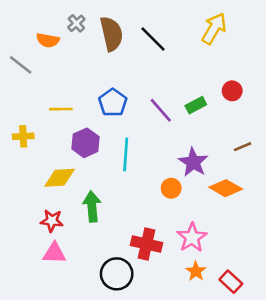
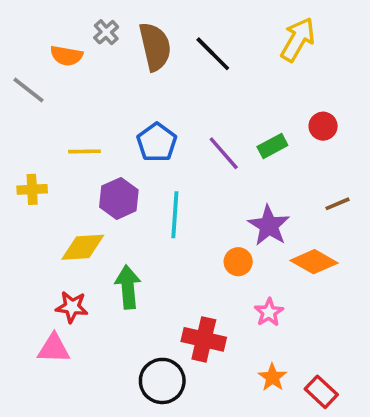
pink star: (192, 238) -> (269, 312), moved, size x0.7
pink triangle: (54, 253) -> (54, 348), moved

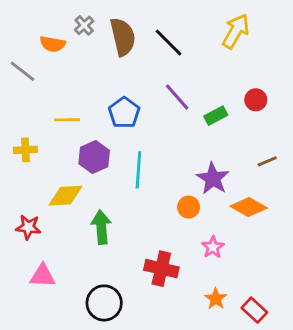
purple line: (224, 153) -> (177, 97), moved
red star: (72, 307) -> (28, 227), moved
black circle: (162, 381) -> (104, 303), moved

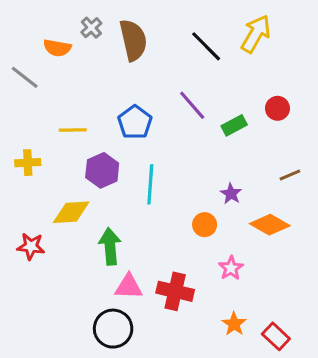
black line: (169, 43) -> (206, 46), moved
purple star: (213, 178) -> (231, 194), size x0.6
pink triangle: (43, 276) -> (129, 287), moved

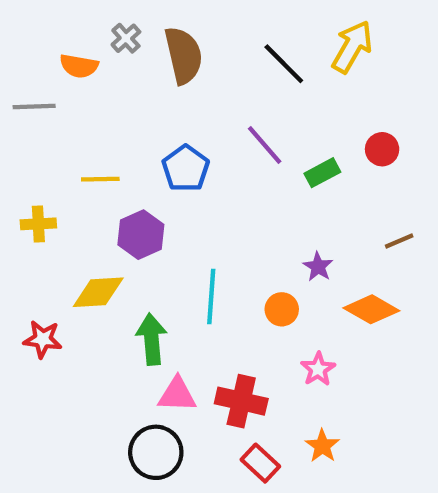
gray line: (25, 77) -> (34, 107), turned -40
cyan line: (150, 184) -> (211, 297), moved
red rectangle: (276, 336) -> (260, 463), moved

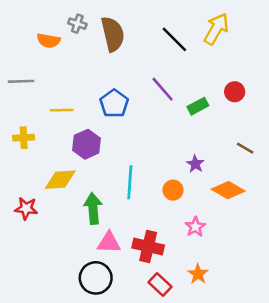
gray cross: (126, 38) -> (77, 24), turned -30
gray line: (34, 107) -> (21, 81), moved
brown line: (399, 241) -> (245, 148), turned 54

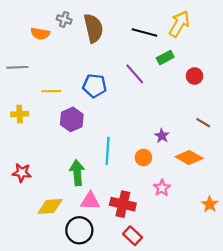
black line: (174, 39) -> (145, 33), turned -30
blue pentagon: (114, 104) -> (95, 86), turned -30
green rectangle: (198, 106) -> (165, 58), moved
yellow diamond: (60, 180) -> (50, 206), moved
orange star: (198, 274) -> (210, 204), moved

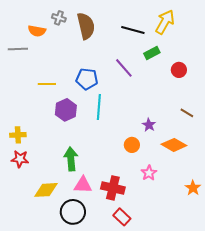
gray line: (17, 67) -> (18, 49), moved
yellow cross: (20, 114) -> (18, 135), moved
cyan line: (108, 151) -> (99, 107), moved

